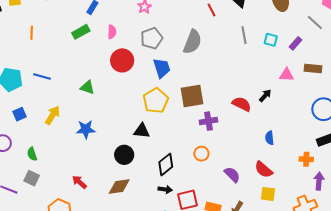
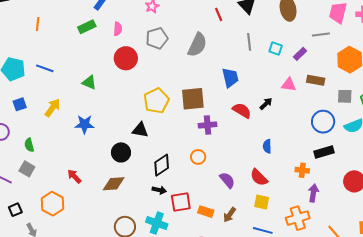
gray line: (315, 23) -> (321, 35), turned -54
blue trapezoid: (162, 68) -> (230, 78), moved

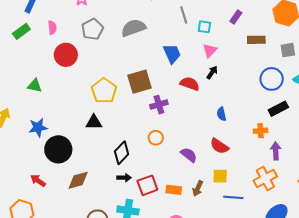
gray semicircle: (197, 45) -> (133, 28), turned -125
cyan square: (276, 48) -> (204, 27), moved
pink triangle: (289, 85) -> (210, 51), moved, turned -42
black circle: (121, 152) -> (58, 149), moved, size x1.4
yellow square: (262, 202) -> (220, 176), moved

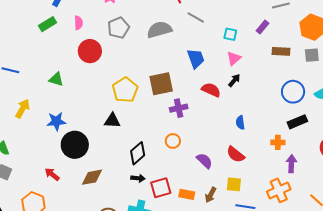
gray line: (184, 15) -> (196, 17), moved, turned -48
gray square: (288, 50) -> (312, 55), moved

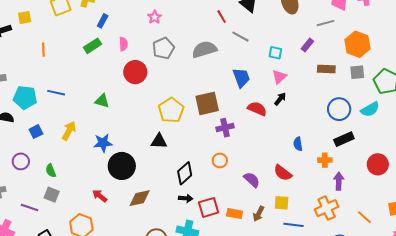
blue semicircle: (240, 123) -> (298, 144), moved

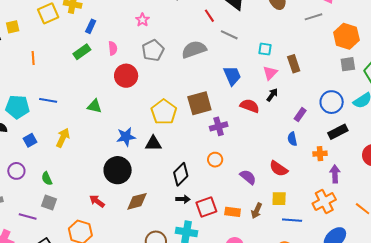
purple rectangle: (307, 45) -> (300, 115), moved
brown rectangle: (326, 69) -> (294, 64), moved, turned 72
blue star: (103, 143) -> (126, 137), moved

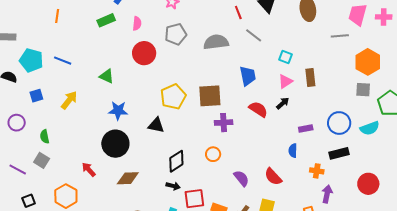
purple rectangle: (300, 115) -> (306, 128), turned 32
blue star: (126, 137) -> (118, 111), moved

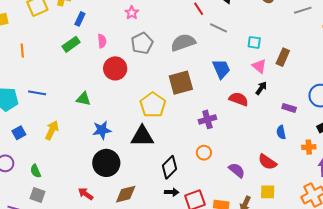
brown rectangle: (310, 78) -> (283, 57), turned 42
pink triangle: (285, 81) -> (259, 66), turned -35
brown square: (210, 96) -> (181, 83), moved
black triangle: (156, 125) -> (142, 136), size x1.4
purple rectangle: (306, 128) -> (289, 108), turned 40

